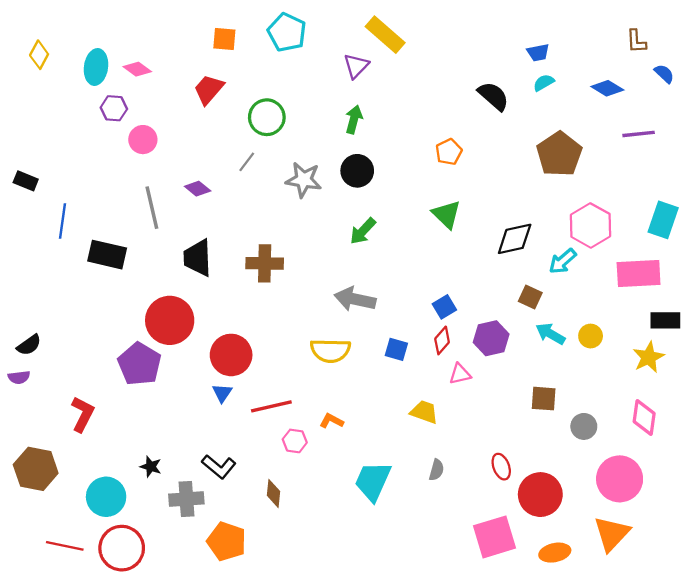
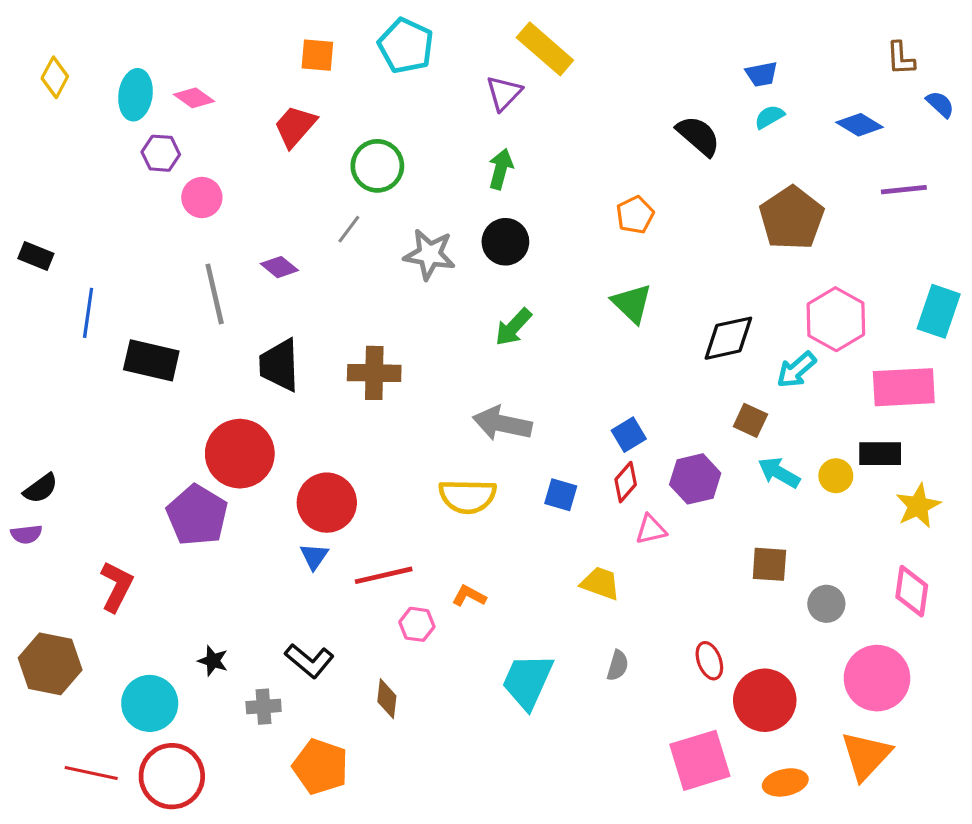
black rectangle: (665, 320) -> (880, 454), moved
gray cross: (186, 499) -> (264, 707), size x0.7

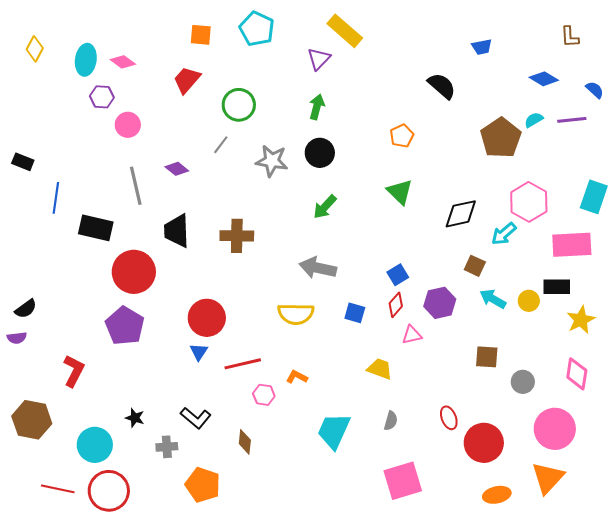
blue semicircle: (940, 104) -> (595, 90), moved
cyan semicircle: (769, 117) -> (534, 120), moved
red circle: (240, 454) -> (134, 272), moved
pink square: (700, 760) -> (403, 481), moved

